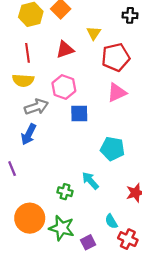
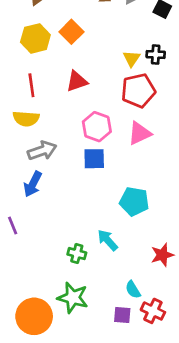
black cross: (130, 15) -> (156, 54), moved
yellow triangle: (94, 33) -> (132, 59), moved
pink hexagon: (64, 87) -> (97, 127), moved
orange circle: (30, 218) -> (34, 316), moved
purple square: (88, 242) -> (122, 315), moved, turned 32

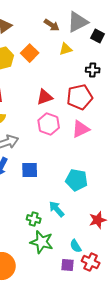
yellow triangle: (132, 59) -> (66, 49), moved, turned 40
red triangle: (77, 81) -> (45, 97), moved
blue square: (94, 159) -> (30, 170), moved
green star: (73, 298) -> (42, 242), moved

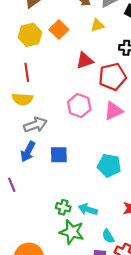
red triangle: (45, 97) -> (85, 61), moved
cyan arrow: (57, 209) -> (88, 209), moved, turned -30

